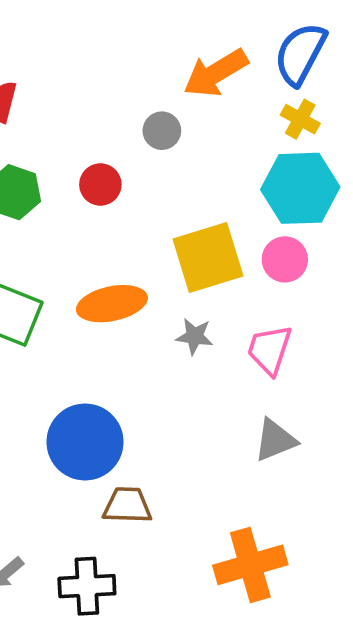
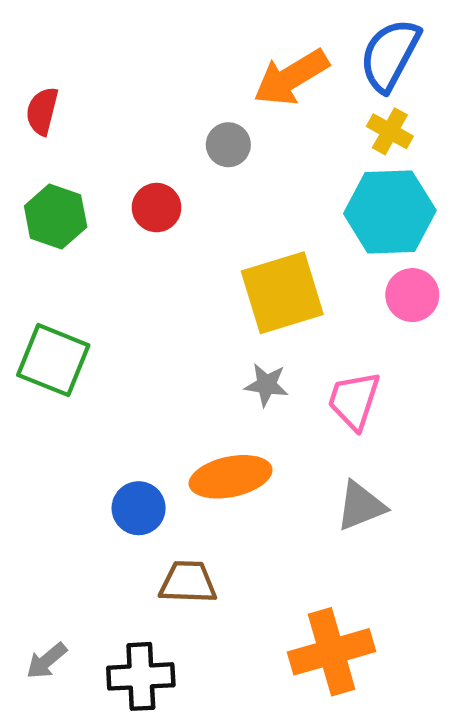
pink circle: (285, 259) -> (412, 295), moved
orange ellipse: (112, 304) -> (231, 477), moved
blue circle: (85, 442) -> (139, 508), size x0.6

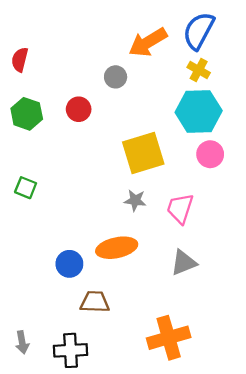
green square: (53, 360) -> (26, 188), size x0.6
gray arrow: (47, 661) -> (22, 342), turned -60

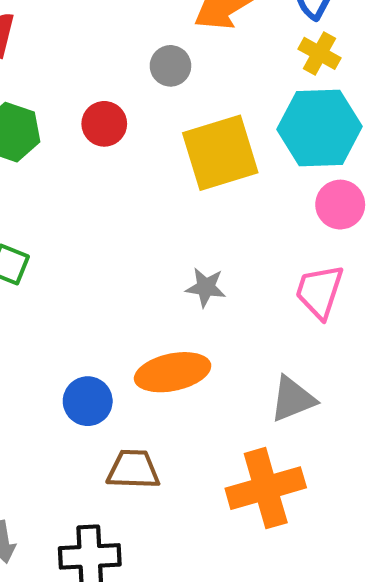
yellow square: (143, 153) -> (220, 153), moved
pink trapezoid: (180, 208) -> (320, 291), moved
orange cross: (169, 338) -> (266, 488), moved

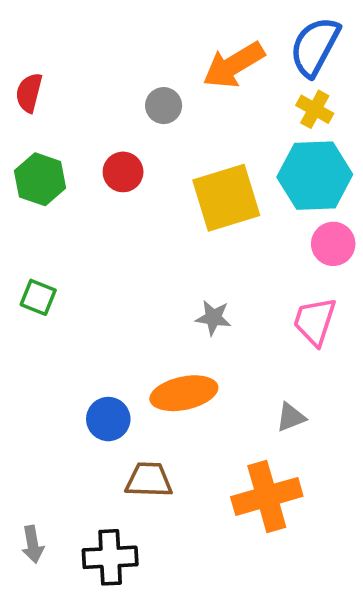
gray circle: (170, 66) -> (164, 106), moved
gray triangle: (293, 399) -> (291, 417), size x0.7

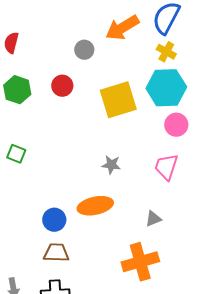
brown trapezoid: (149, 480) -> (56, 253), moved

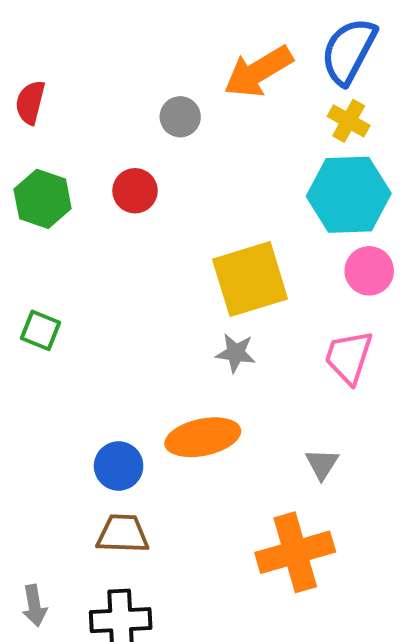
yellow square: (118, 100) -> (250, 279), moved
gray triangle: (153, 219) -> (322, 464), turned -36

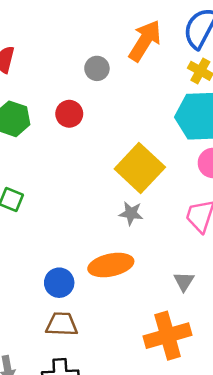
orange arrow: (258, 72) -> (145, 41), turned 153
yellow square: (250, 279) -> (140, 168), turned -30

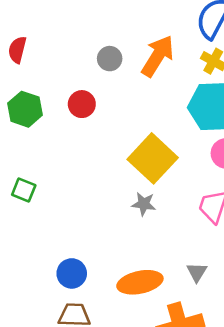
orange arrow: (145, 41) -> (158, 56), moved
orange ellipse: (111, 265) -> (140, 282), moved

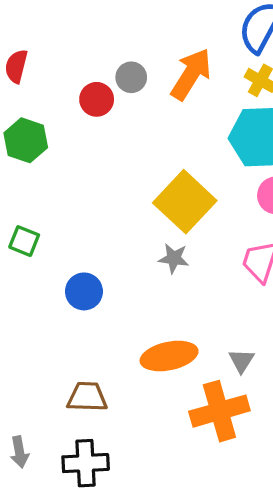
red circle: (82, 104) -> (97, 99), moved
gray triangle: (197, 272) -> (241, 361), moved
blue circle: (72, 273) -> (84, 291), moved

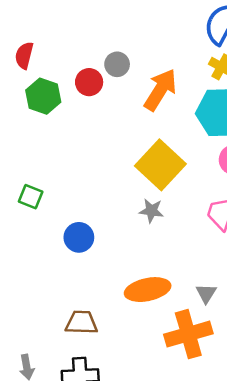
orange arrow: (191, 74) -> (160, 90), moved
green hexagon: (26, 140) -> (43, 96), moved

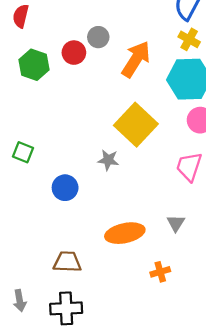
red semicircle: (24, 55) -> (21, 16), moved
gray star: (151, 211) -> (108, 160), moved
gray triangle: (206, 293) -> (176, 223), moved
orange cross: (188, 334) -> (160, 272), size x0.5

